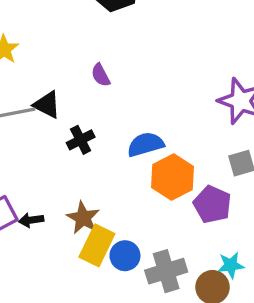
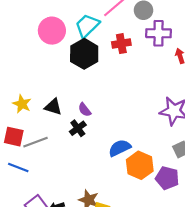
black triangle: (47, 105) -> (53, 107), moved
black cross: (81, 140) -> (78, 128), moved

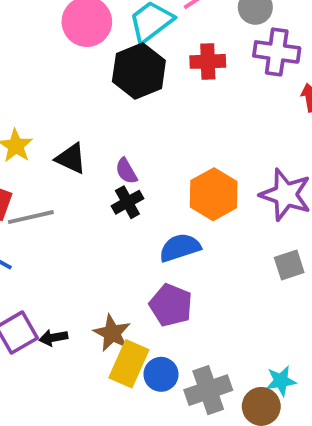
black cross: (78, 128) -> (127, 202), moved
orange hexagon: (140, 165) -> (214, 194), moved
purple pentagon: (167, 178) -> (171, 305), moved

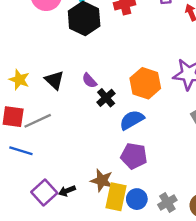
black triangle: (71, 158) -> (54, 80), turned 30
black cross: (127, 202) -> (106, 98), moved
gray cross: (208, 390) -> (167, 202), size x0.7

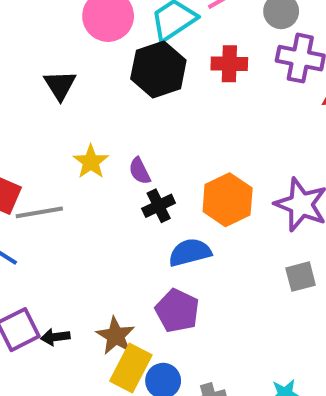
yellow star: (19, 80) -> (91, 162), moved
black triangle: (54, 80) -> (60, 85), moved

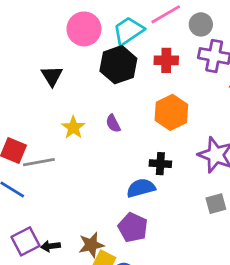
purple semicircle: (140, 171) -> (113, 123), moved
orange hexagon: (228, 200) -> (171, 112), moved
black cross: (159, 206) -> (160, 164), moved, turned 30
brown star: (116, 336) -> (91, 245), turned 30

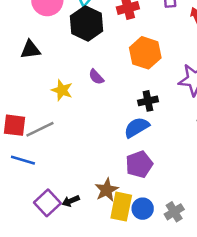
black triangle: (52, 76) -> (30, 50), turned -50
purple pentagon: (133, 227) -> (139, 164), turned -30

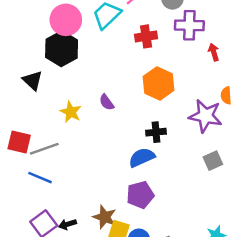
black hexagon: (87, 23) -> (62, 49), moved
black triangle: (30, 50) -> (32, 81), moved, turned 45
blue line: (23, 160) -> (40, 178), moved
brown star: (107, 190) -> (105, 217), turned -30

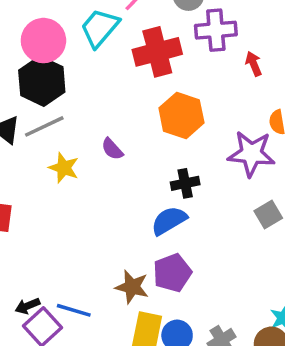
red cross: (146, 36) -> (157, 52), size x1.5
gray line: (44, 149) -> (44, 126), moved
blue line: (40, 178) -> (74, 310), moved
brown star: (105, 217) -> (132, 287), moved
black arrow: (67, 224) -> (28, 306), moved

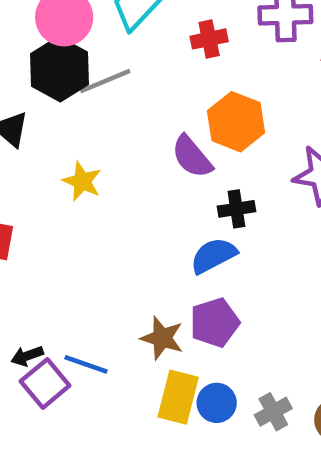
red cross: (157, 52) -> (209, 39), size x0.6
gray line: (44, 126) -> (105, 81), moved
purple semicircle: (112, 149) -> (192, 157), moved, size x1.5

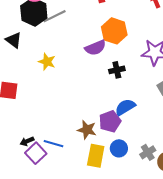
purple semicircle: (192, 157) -> (95, 48), turned -70
blue semicircle: (213, 256) -> (125, 107), moved
blue circle: (217, 403) -> (119, 148), moved
gray cross: (273, 412) -> (148, 152), moved

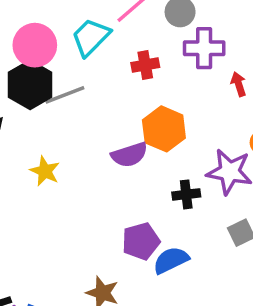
black cross: (117, 70) -> (186, 194), moved
purple pentagon: (110, 121) -> (141, 241), moved

